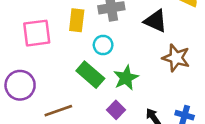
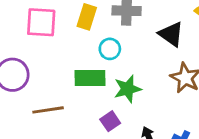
green rectangle: (90, 75) -> (90, 78), turned -52

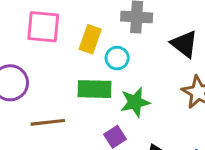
yellow rectangle: (87, 17) -> (90, 39), moved

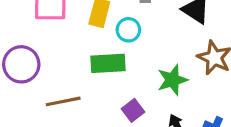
green star: (135, 102) -> (172, 80), moved

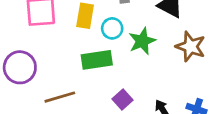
green star: (172, 80) -> (142, 41), moved

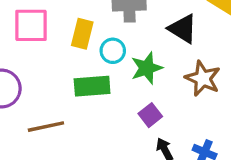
purple square: (122, 100) -> (150, 115), moved

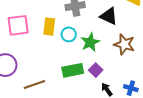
green rectangle: (92, 86) -> (73, 70), moved

